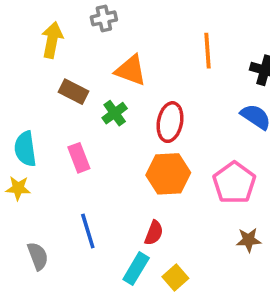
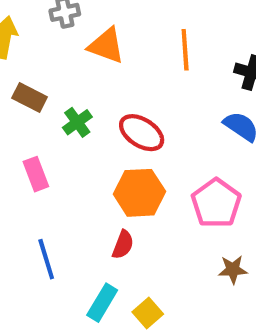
orange triangle: (131, 70) -> (106, 46), moved
red ellipse: (170, 122) -> (142, 133), turned -69
red semicircle: (154, 233) -> (123, 245), moved

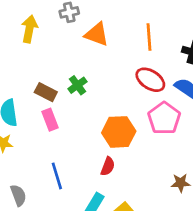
brown rectangle: (30, 97) -> (46, 92), moved
red ellipse: (142, 133) -> (150, 80), moved
pink pentagon: (216, 203) -> (164, 118), moved

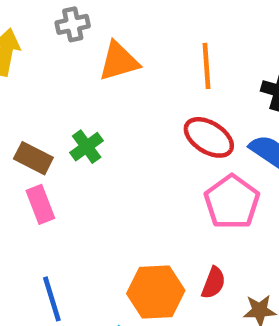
orange triangle: (97, 34) -> (119, 61), turned -36
orange hexagon: (119, 132) -> (156, 292), moved
red semicircle: (108, 166) -> (213, 283), moved

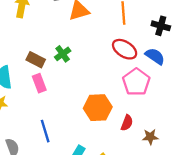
orange hexagon: (156, 292) -> (98, 108), moved

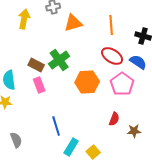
green cross: (63, 54) -> (59, 60), size x1.5
orange hexagon: (98, 108) -> (87, 82), moved
blue line: (45, 131) -> (56, 126), moved

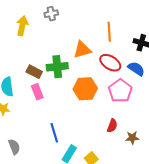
orange triangle: (73, 23) -> (82, 50), moved
green cross: (59, 60) -> (57, 67), turned 30

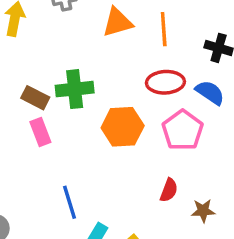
orange triangle: (82, 50) -> (117, 22), moved
red ellipse: (110, 63) -> (165, 82), turned -35

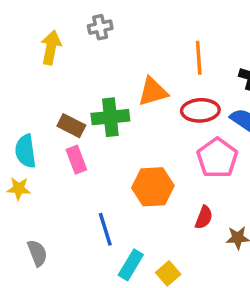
orange triangle: (117, 22) -> (153, 92), moved
orange hexagon: (123, 127) -> (153, 187), moved

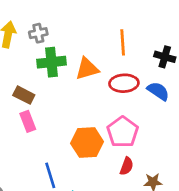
gray cross: (100, 27) -> (38, 33), moved
green cross: (110, 117) -> (51, 62), moved
pink pentagon: (217, 158) -> (123, 132), moved

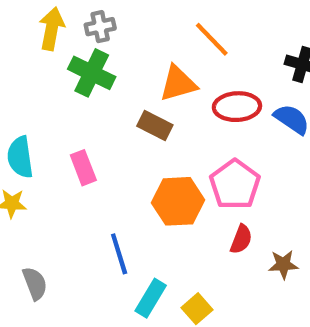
orange line: (123, 42) -> (212, 39), moved, turned -40
green cross: (51, 62) -> (92, 73), moved, turned 32
brown rectangle: (24, 95) -> (155, 126), moved

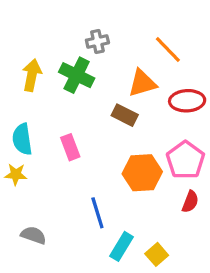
gray cross: (100, 27) -> (97, 42), moved
yellow arrow: (52, 29) -> (32, 75), moved
gray semicircle: (35, 283) -> (33, 235), turned -50

